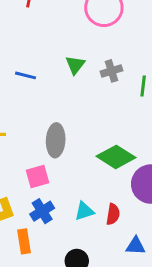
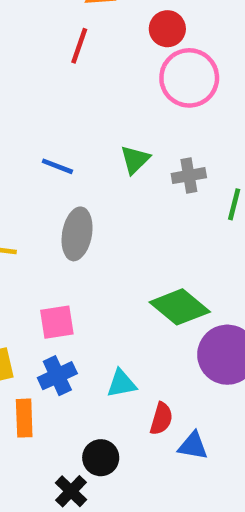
gray ellipse: (56, 140) -> (77, 234), moved
red semicircle: (113, 214) -> (161, 419), moved

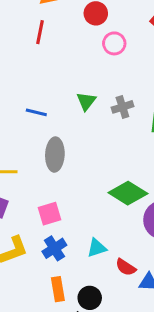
pink circle: (189, 78) -> (114, 43), size x0.6
orange rectangle: (24, 418) -> (58, 289), moved
red semicircle: (161, 419) -> (126, 267), turned 115

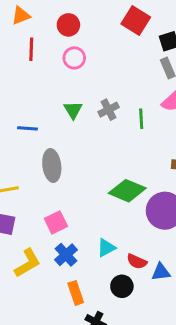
red line: (40, 32) -> (31, 49), moved
pink circle: (114, 43) -> (74, 58), moved
black circle: (90, 298) -> (122, 286), moved

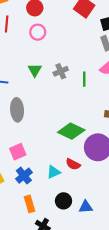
red semicircle: (137, 261) -> (73, 164), moved
blue triangle: (161, 272) -> (86, 207), moved

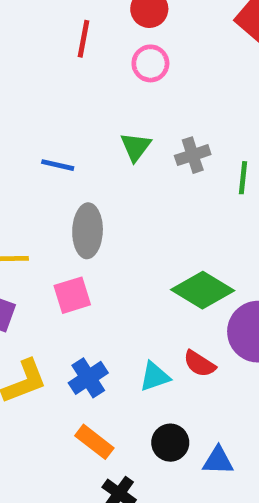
pink square: (18, 152) -> (72, 295), moved
orange rectangle: (29, 204) -> (94, 442), turned -42

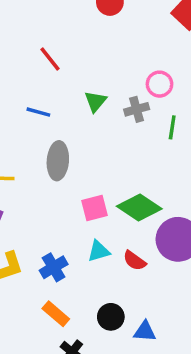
red line: (84, 39) -> (50, 59), moved, turned -52
pink circle: (150, 63) -> (159, 84), moved
pink square: (72, 295) -> (95, 208), moved
cyan triangle: (155, 376) -> (99, 251), moved

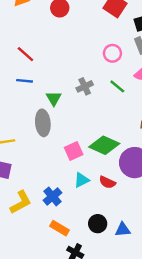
pink circle: (159, 84) -> (112, 53), moved
green triangle: (95, 101) -> (54, 98), moved
gray cross: (137, 109) -> (85, 86), moved
blue line: (38, 112) -> (25, 81), moved
green line: (172, 127) -> (117, 86), turned -49

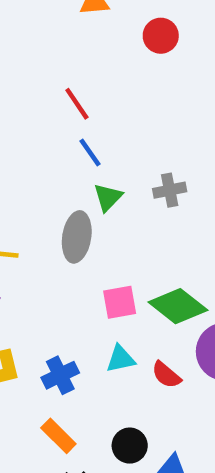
blue line: (25, 81) -> (90, 153), moved, turned 35

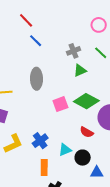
green triangle: (108, 197) -> (80, 70), moved, turned 32
cyan triangle: (121, 359) -> (65, 150), moved
orange rectangle: (58, 436) -> (44, 167), turned 56
black circle: (130, 446) -> (83, 158), moved

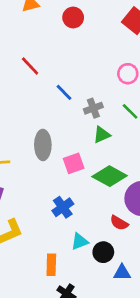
blue line: (36, 41) -> (64, 92), moved
pink square: (60, 104) -> (74, 163), moved
red semicircle: (87, 132) -> (119, 223), moved
blue cross: (40, 141) -> (63, 207), moved

